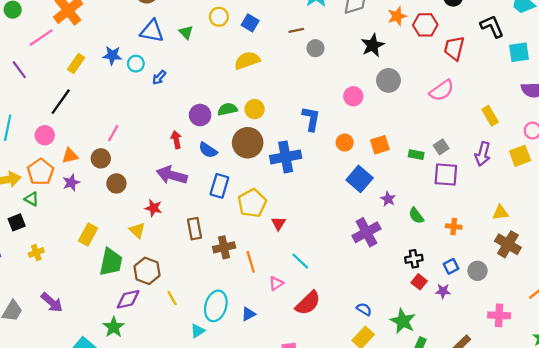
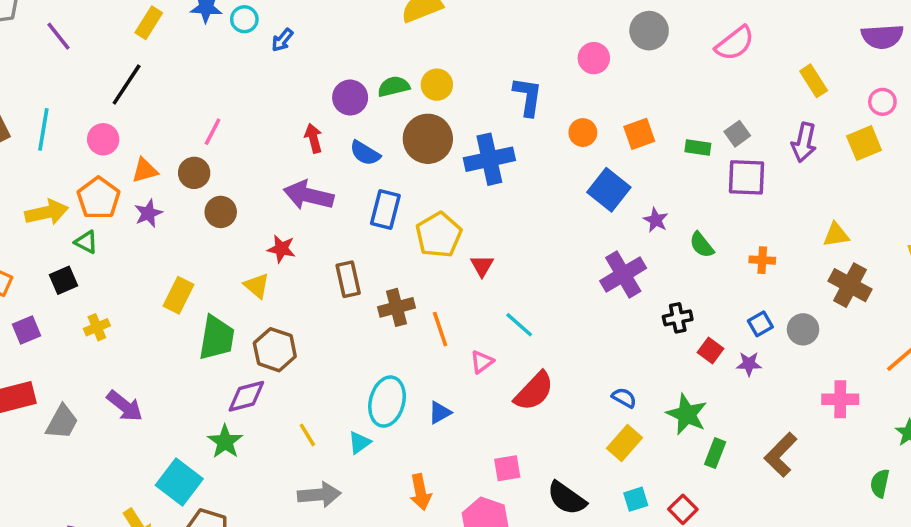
black cross: (414, 259) -> (678, 318), moved
yellow line: (172, 298) -> (307, 435), moved

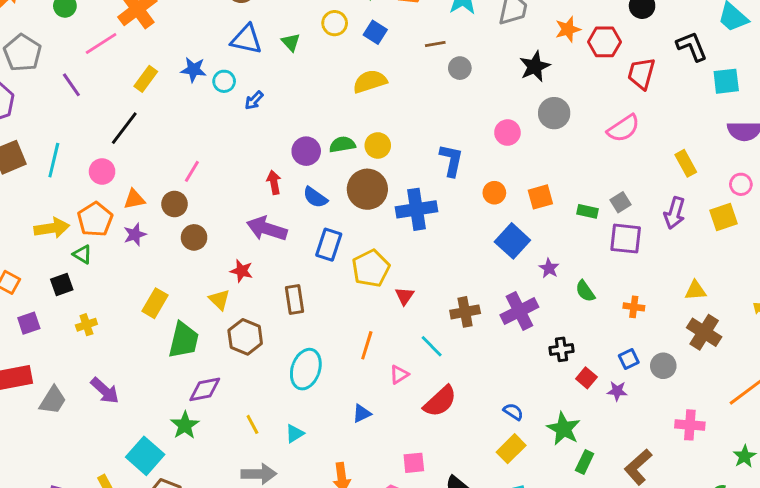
brown cross: (396, 307) -> (465, 312), moved
orange line: (440, 329) -> (367, 345), turned 32
brown hexagon: (275, 350) -> (245, 337), moved
cyan ellipse: (387, 402) -> (306, 369), moved

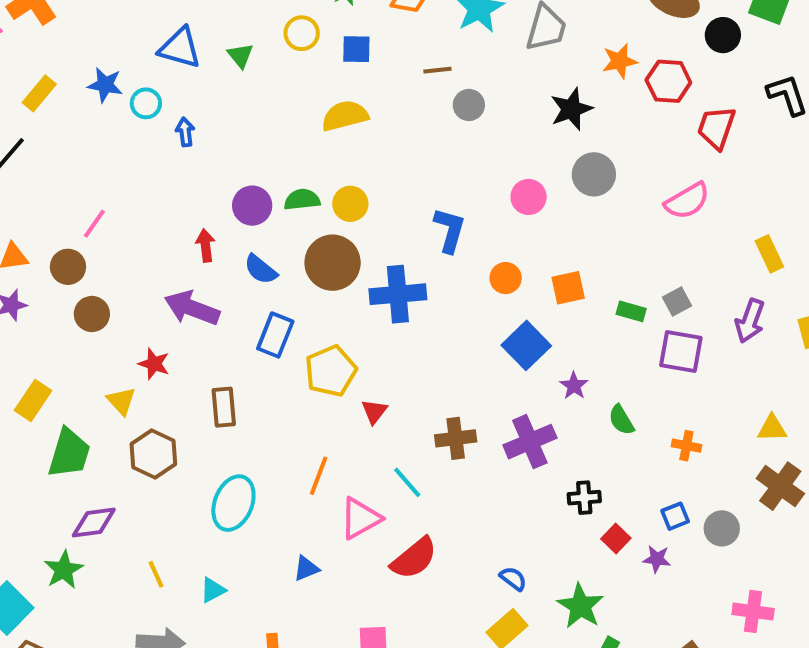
blue square: (375, 32) -> (356, 49), turned -35
blue arrow: (254, 100) -> (185, 132), turned 126
pink triangle: (399, 374) -> (360, 518), size x1.6

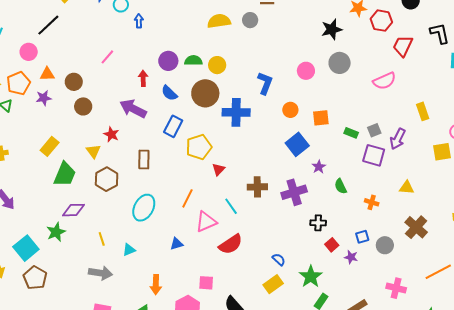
gray circle: (469, 105) -> (250, 20), moved
pink line: (94, 224) -> (107, 57), moved
purple arrow: (750, 321) -> (398, 139), moved
yellow triangle: (772, 428) -> (407, 188), moved

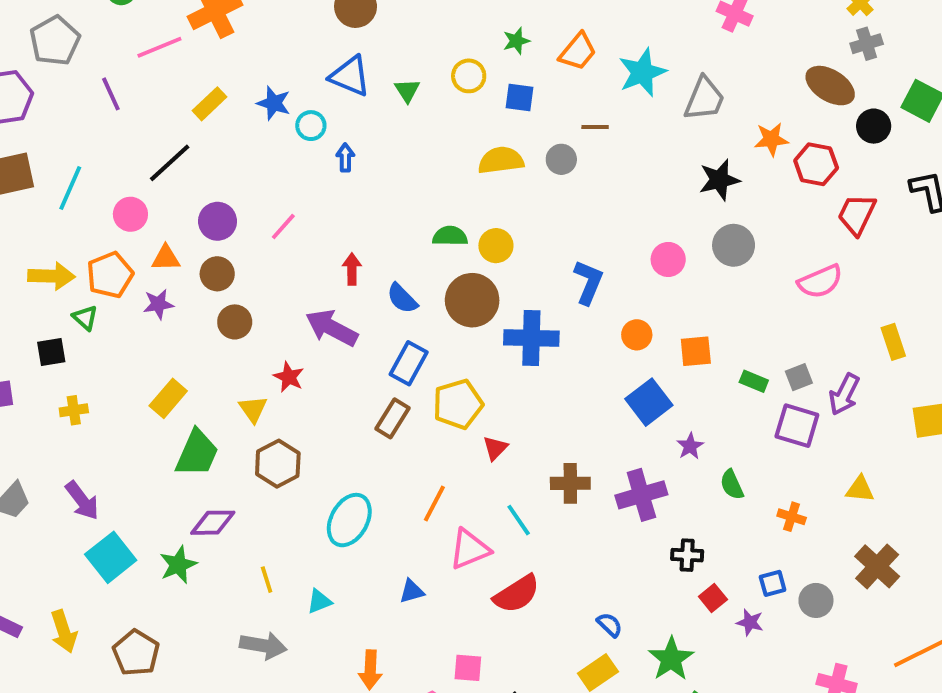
purple circle: (168, 61) -> (218, 221), moved
brown rectangle: (144, 160) -> (392, 418), moved, turned 30
cyan square: (26, 248) -> (111, 557), moved

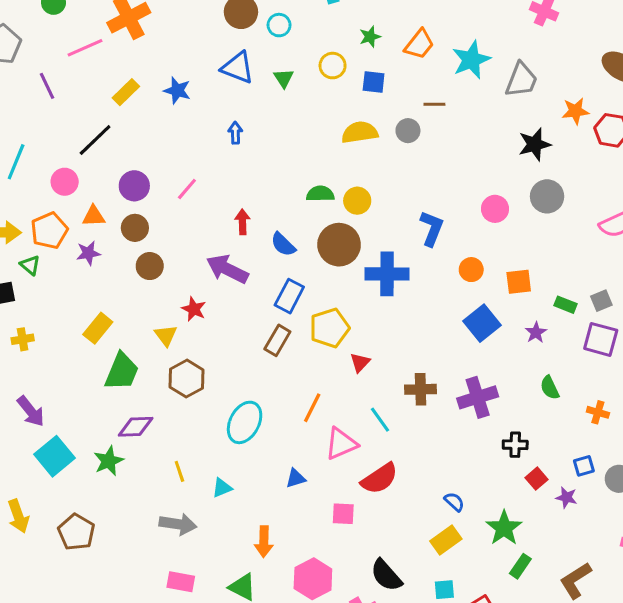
cyan circle: (311, 126) -> (279, 25), moved
purple star: (690, 446) -> (536, 332), moved
pink square: (468, 668) -> (343, 514), moved

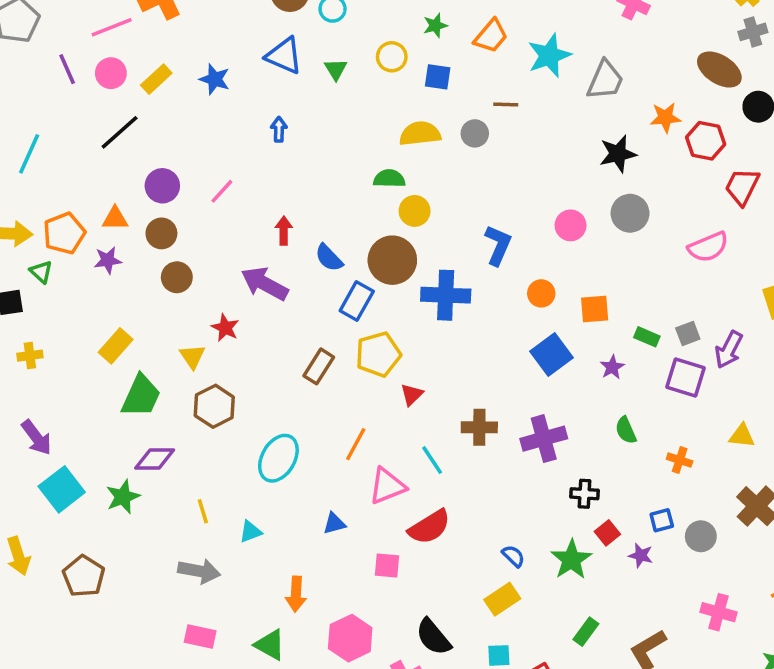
pink circle: (65, 182) -> (111, 73), moved
green semicircle: (320, 194) -> (389, 179), moved
blue rectangle: (289, 296) -> (357, 301), moved
green star: (504, 528) -> (571, 560), moved

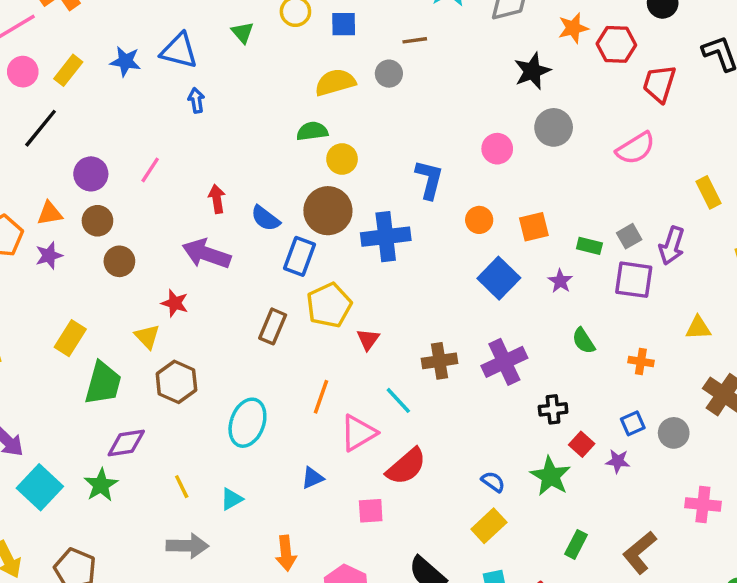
blue triangle: (284, 56) -> (179, 51), moved

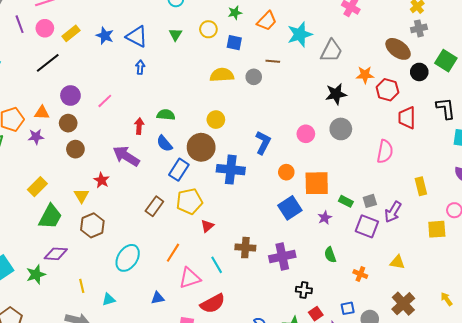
red trapezoid: (659, 84) -> (407, 118), turned -30
green semicircle: (312, 131) -> (166, 115), moved
pink semicircle: (636, 148) -> (385, 152), turned -60
orange square: (534, 227) -> (317, 183), size x1.5

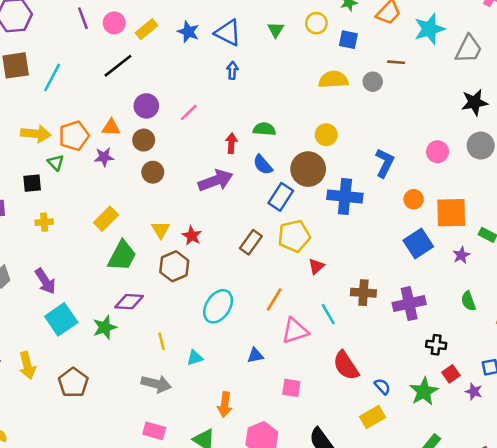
purple arrow: (126, 156) -> (216, 180), turned 128
red star: (102, 180) -> (192, 236), moved
red semicircle: (213, 304) -> (346, 366), moved, turned 85

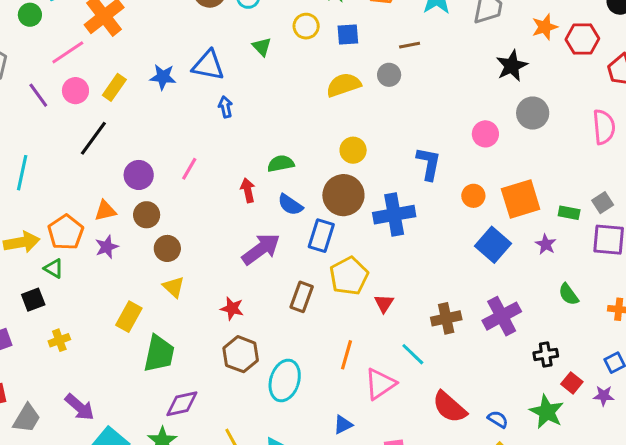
purple arrow: (216, 180) -> (261, 249), moved
yellow triangle: (161, 230) -> (174, 287), moved
brown hexagon: (174, 266) -> (241, 354), moved

